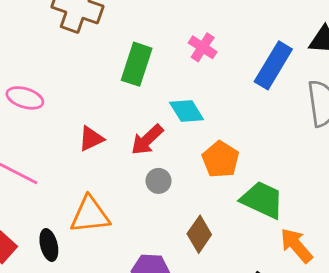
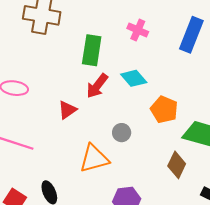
red arrow: (147, 140) -> (97, 86), moved
orange triangle: (90, 215) -> (94, 159), moved
brown diamond: (199, 234) -> (177, 165), moved

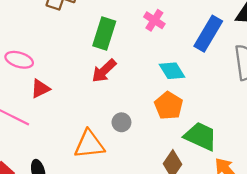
cyan diamond: (134, 78) -> (172, 71), moved
red triangle: (67, 110) -> (40, 89), moved

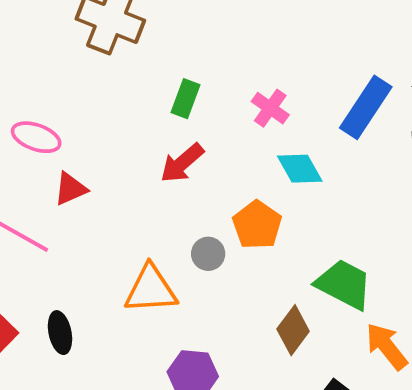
pink cross: (154, 20) -> (270, 108), moved
green rectangle: (104, 33) -> (185, 99), size x0.7
orange pentagon: (169, 106) -> (257, 225), moved

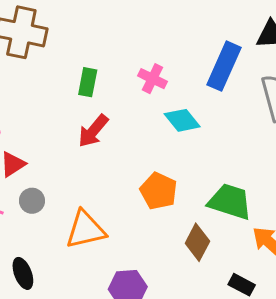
orange pentagon: (257, 225) -> (159, 191), moved
gray circle: (208, 254) -> (32, 201), moved

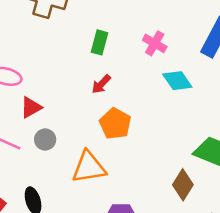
red arrow: (93, 131) -> (101, 84), size x0.7
orange pentagon: (159, 191) -> (115, 124), moved

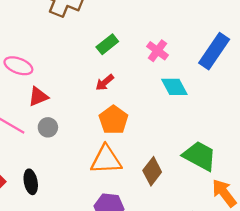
green rectangle: (100, 42) -> (107, 44), turned 30
orange triangle: (89, 167) -> (106, 160), moved
brown diamond: (183, 185) -> (152, 171), moved

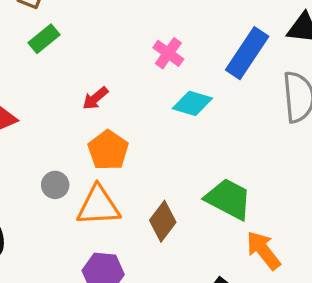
green rectangle: (107, 44) -> (44, 39), moved
cyan diamond: (174, 87) -> (192, 103), turned -44
gray circle: (48, 127) -> (55, 185), moved

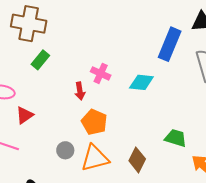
pink cross: (168, 53) -> (101, 73), moved
red arrow: (95, 98) -> (80, 91), turned -48
green trapezoid: (228, 199) -> (176, 138), size x0.7

